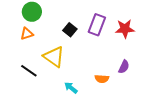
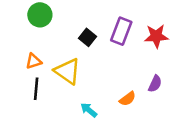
orange triangle: (27, 34) -> (34, 61), moved
black line: (29, 71) -> (36, 89), turned 60
orange semicircle: (102, 79) -> (128, 99), turned -40

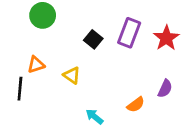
red star: (156, 36) -> (166, 38), turned -30
yellow triangle: (67, 71) -> (72, 75), size x0.6
black line: (36, 89) -> (20, 89), moved

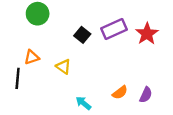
purple rectangle: (129, 33) -> (114, 29), turned 45
purple semicircle: (165, 89) -> (146, 95), moved

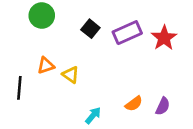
black square: (82, 35) -> (90, 29), moved
orange triangle: (32, 57) -> (46, 65), moved
cyan arrow: (83, 103) -> (93, 115), turned 91

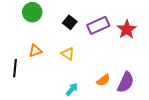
yellow triangle: (71, 75) -> (68, 54), moved
purple semicircle: (163, 106) -> (126, 82), size x1.5

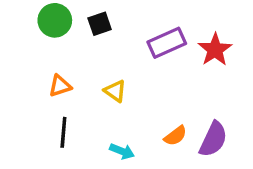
black square: (70, 22) -> (100, 24), moved, turned 32
black line: (15, 68) -> (63, 132), moved
cyan arrow: (72, 89) -> (122, 151), turned 72

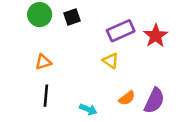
yellow triangle: (115, 91) -> (111, 61), moved

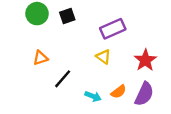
red star: (156, 36) -> (145, 60), moved
black line: (46, 96) -> (63, 79), moved, turned 36
cyan arrow: (88, 109) -> (93, 96), moved

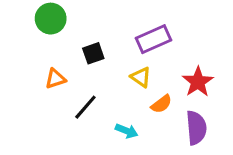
black square: (67, 16) -> (93, 53), moved
orange semicircle: (119, 92) -> (161, 104), moved
purple semicircle: (144, 94) -> (196, 128), turned -30

